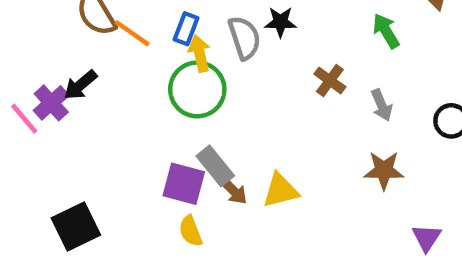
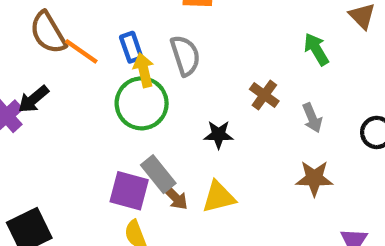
black star: (280, 22) -> (219, 135), moved
blue rectangle: (186, 29) -> (131, 47), turned -40

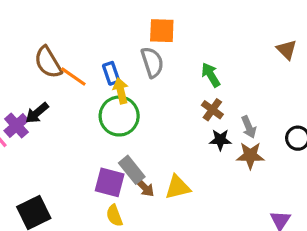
green arrow: (316, 49) -> (211, 75), moved
gray semicircle: (185, 56) -> (152, 62), moved
black star: (219, 135) -> (220, 140), moved
brown star: (314, 178) -> (250, 156), moved

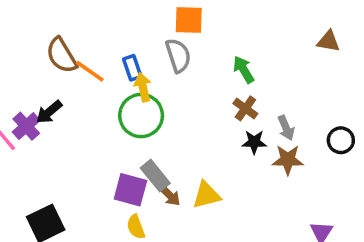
brown triangle: (287, 50) -> (328, 41), turned -35

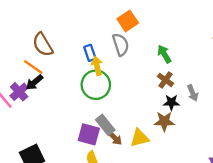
orange square: (189, 20) -> (128, 21), turned -36
orange line: (90, 71) -> (33, 67), moved
brown star: (288, 160) -> (164, 121), moved

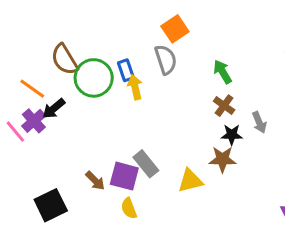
orange line: (33, 67) -> (32, 89), moved
green circle: (96, 85) -> (94, 78), moved
brown arrow: (115, 138) -> (95, 181), moved

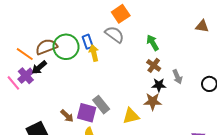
brown semicircle: (65, 60) -> (46, 47), moved, turned 100
gray semicircle: (166, 60) -> (114, 34), turned -36

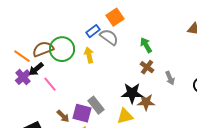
blue rectangle: (88, 42) -> (93, 31), moved, turned 72
pink line: (13, 83) -> (50, 84), moved
black star: (159, 85) -> (132, 93), moved, size x1.5

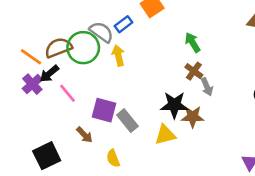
gray semicircle: (109, 37) -> (101, 32), moved
gray arrow: (170, 78) -> (207, 87), moved
purple square: (82, 113) -> (104, 110), moved

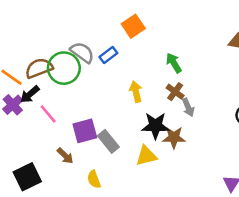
blue rectangle: (124, 24) -> (108, 55), moved
yellow arrow: (118, 55) -> (136, 92), moved
purple square: (104, 110) -> (85, 131), turned -30

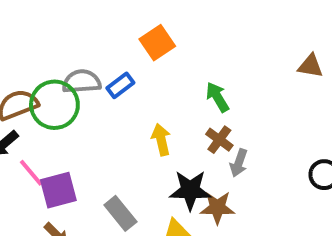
gray semicircle: (82, 52) -> (82, 81), turned -40
gray arrow: (188, 107) -> (239, 163), turned 42
purple square: (85, 131) -> (58, 190), moved

